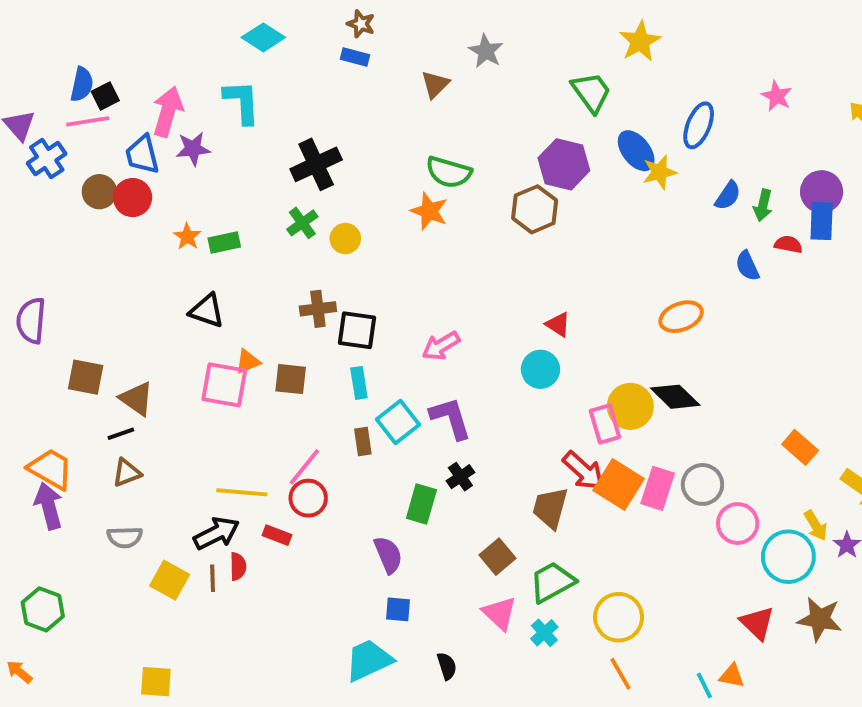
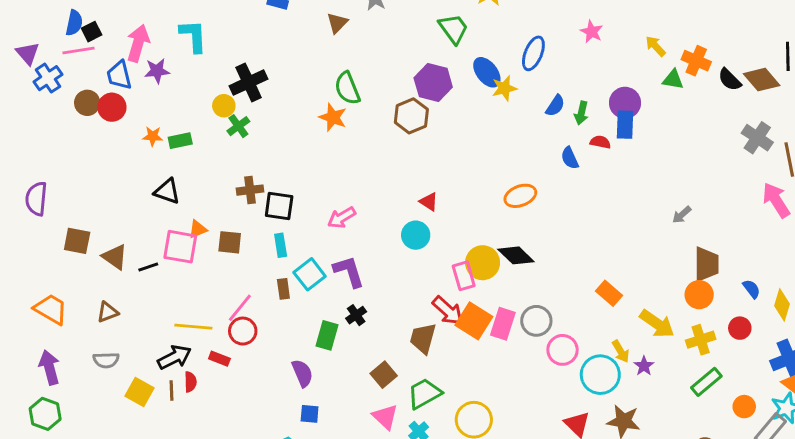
green semicircle: (449, 172) -> (347, 88), turned 52
orange star: (187, 237) -> (153, 136), turned -30
yellow circle: (345, 239) -> (224, 106), moved
black line: (121, 434) -> (148, 267), moved
purple arrow: (49, 506) -> (49, 367), moved

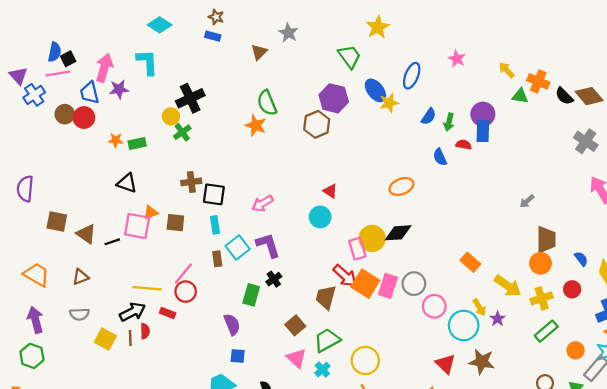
black diamond: (516, 255) -> (398, 233), turned -48

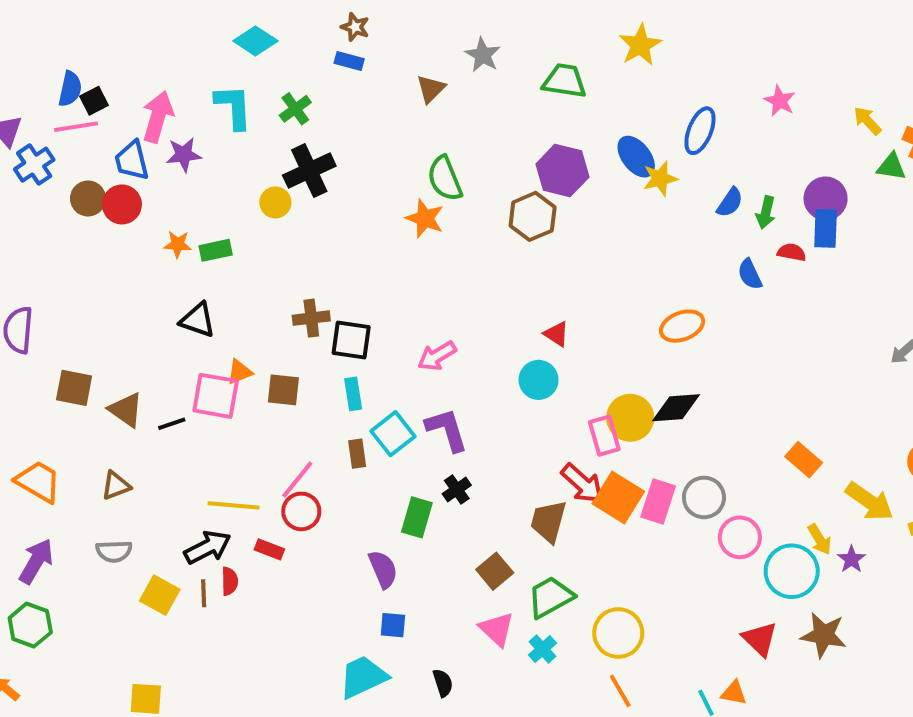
green trapezoid: (349, 57) -> (564, 81), moved, turned -45
green cross: (182, 132) -> (295, 109), moved
purple arrow: (35, 320) -> (36, 561), turned 45

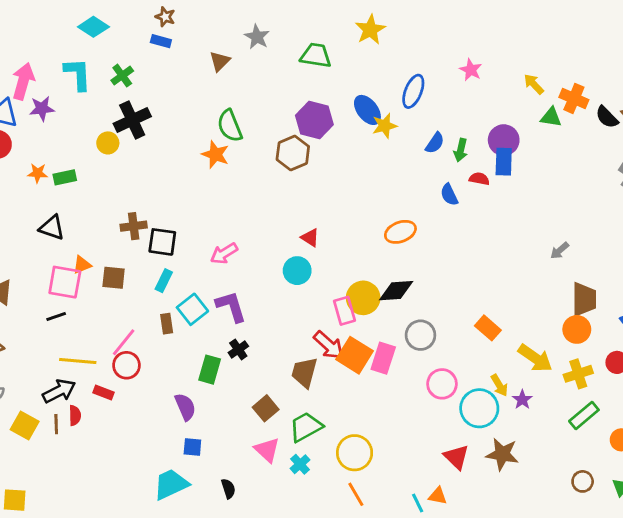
cyan rectangle: (353, 394) -> (164, 281), turned 35
black line: (172, 424) -> (56, 316), moved
gray circle: (704, 497) -> (420, 335), moved

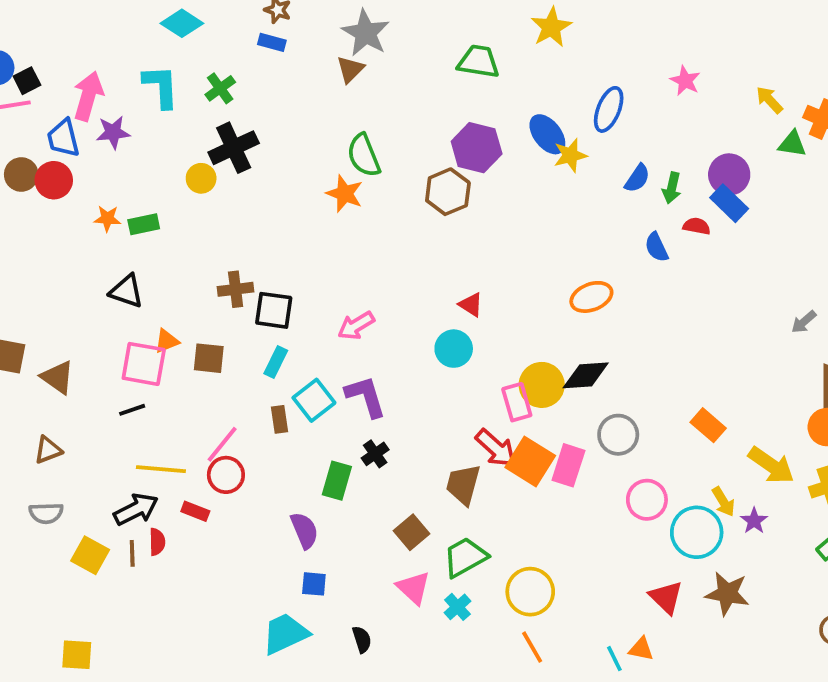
gray star: (257, 37) -> (366, 33), moved, size x1.4
blue rectangle: (504, 162) -> (729, 203), turned -48

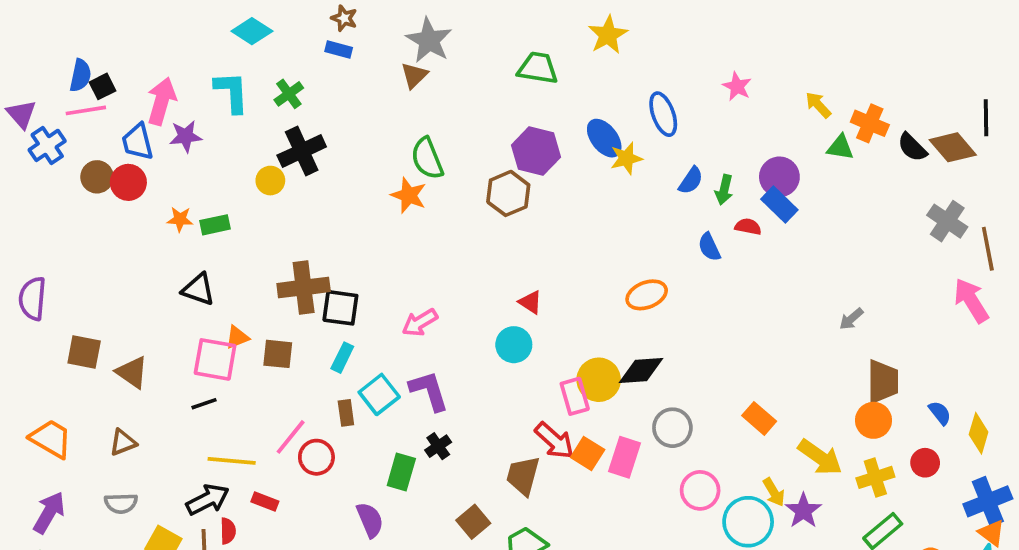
blue ellipse: (609, 109) -> (663, 114), turned -42
brown cross: (236, 289) -> (304, 288), size x1.5
orange square: (530, 461) -> (588, 454), size x0.7
red circle: (226, 475) -> (316, 457), moved
purple star: (754, 521) -> (803, 511), size x1.4

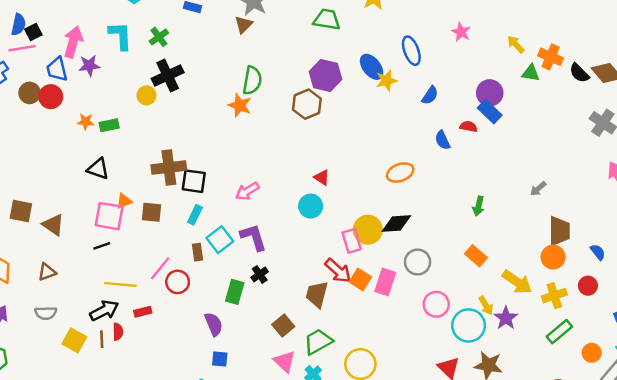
green semicircle: (427, 158) -> (252, 80), turned -148
green arrow: (724, 190) -> (478, 206), moved
red rectangle: (265, 501) -> (143, 312), turned -35

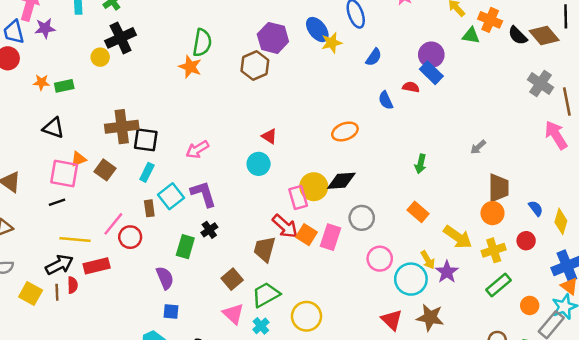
brown square: (151, 212) -> (105, 170), turned 30
red rectangle: (143, 312) -> (97, 266), size x1.5

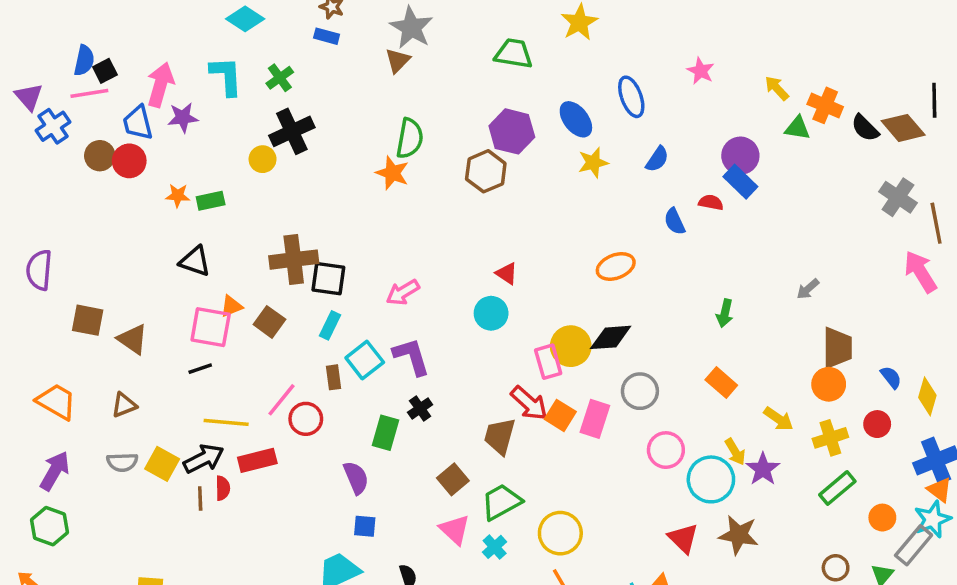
yellow star: (332, 43) -> (593, 163), moved
yellow arrow: (458, 237) -> (778, 419), size x0.7
yellow square: (31, 293) -> (162, 464), moved

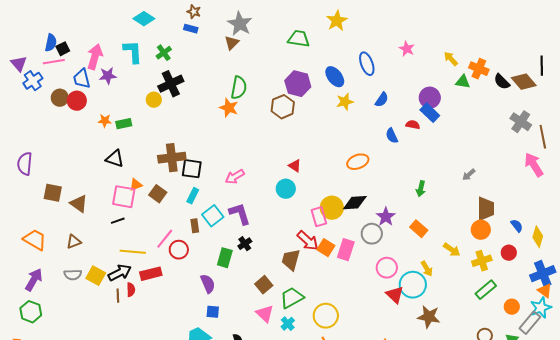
purple star: (763, 469) -> (386, 217), moved
red triangle: (683, 538) -> (395, 295), moved

